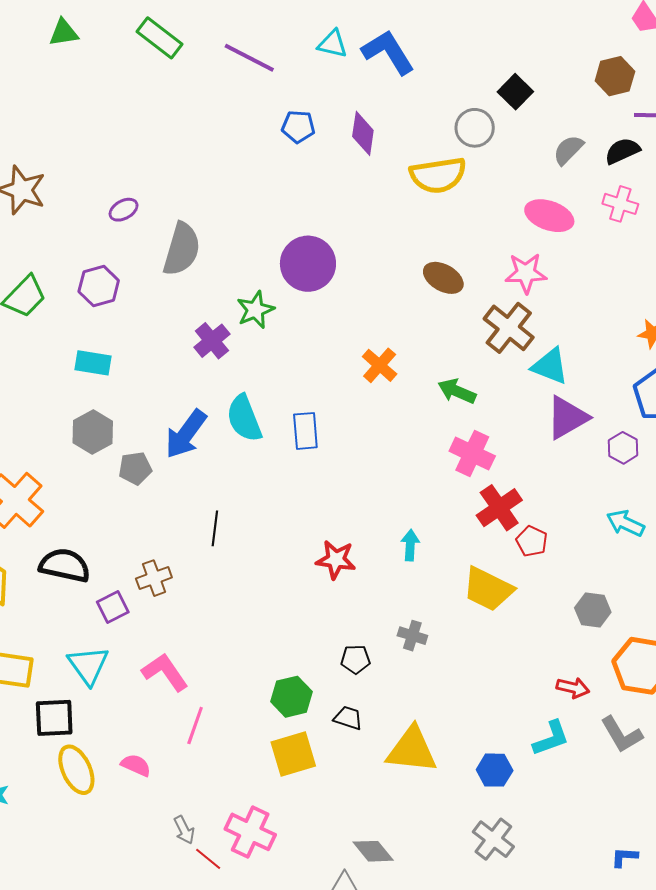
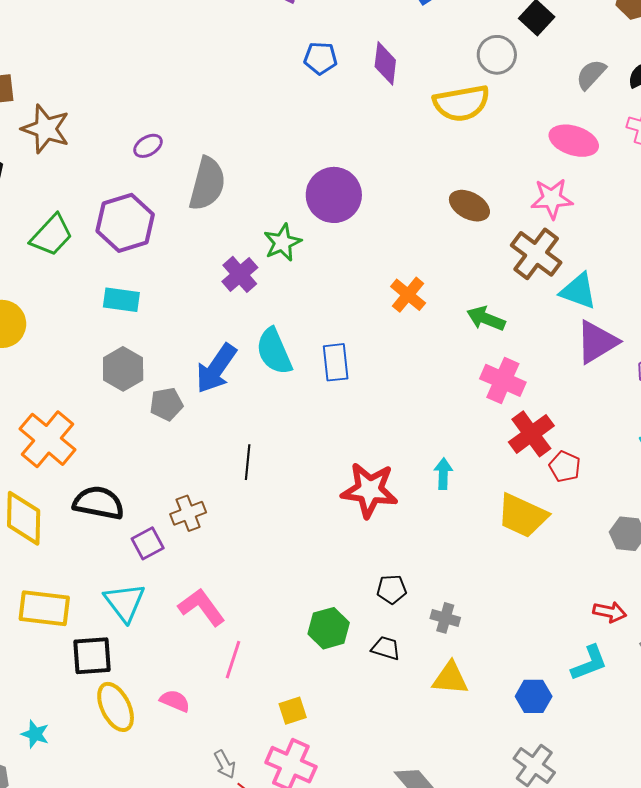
purple hexagon: (99, 286) -> (125, 223), size x1.4
red star: (336, 560) -> (369, 490), size x1.4
gray cross: (412, 636) -> (445, 618), moved
yellow triangle: (412, 750) -> (450, 678), size x0.7
yellow square: (293, 754) -> (293, 711), moved, size x0.6

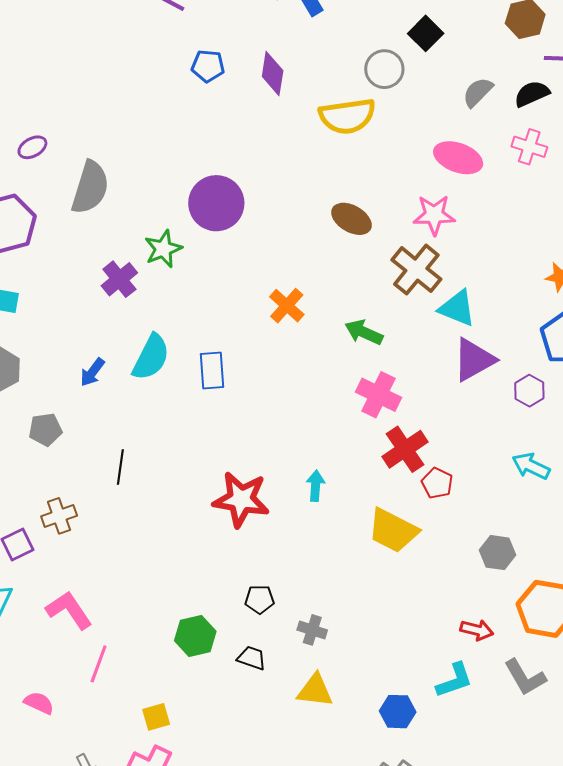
cyan semicircle: (274, 351) -> (151, 357), turned -132
blue arrow: (216, 368) -> (92, 372), size x0.6
gray pentagon: (166, 404) -> (45, 429), moved

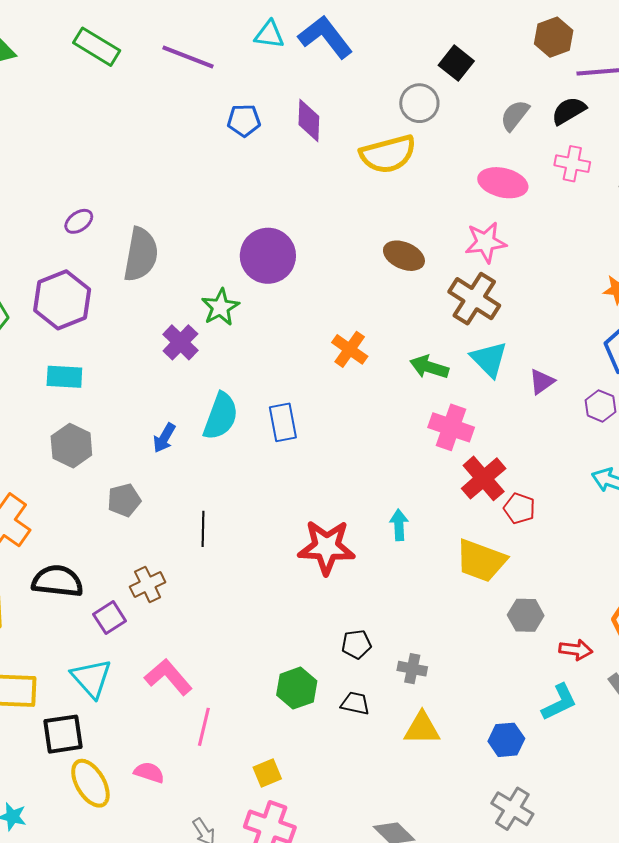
cyan triangle: (457, 308) -> (489, 359), moved, turned 30
purple triangle: (474, 360) -> (542, 382), size x0.6
gray hexagon: (497, 553) -> (526, 615), moved

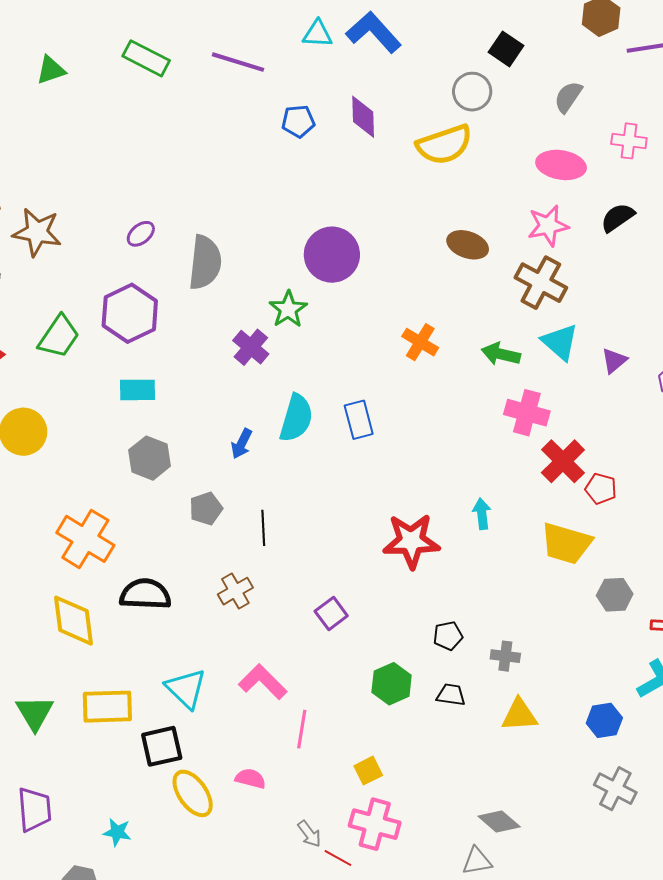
black semicircle: (569, 111) -> (618, 218), moved
black line: (203, 529) -> (263, 528), moved
purple square: (110, 618) -> (331, 613), moved

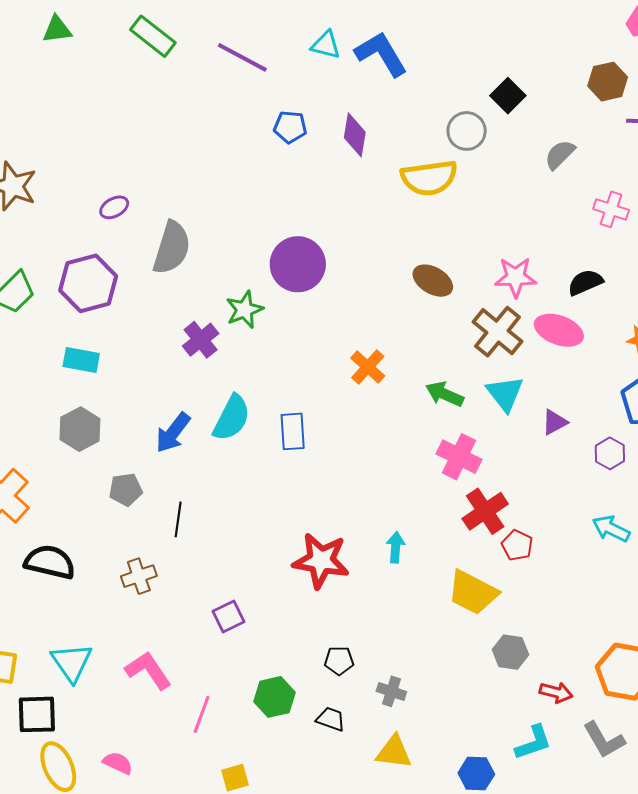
pink ellipse: (561, 165) -> (559, 330), moved
blue arrow: (242, 444) -> (173, 433), size x1.4
pink line: (302, 729) -> (202, 714), moved

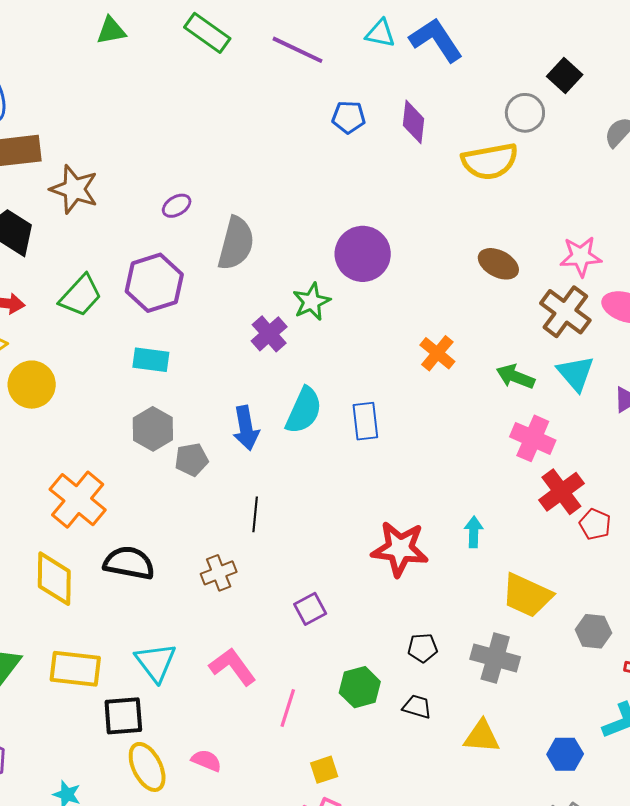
blue arrow: (173, 433) -> (246, 428), turned -45
gray pentagon: (126, 490) -> (192, 460), moved
yellow trapezoid: (473, 592) -> (527, 595), moved
gray cross: (391, 691) -> (495, 658), moved, size x1.6

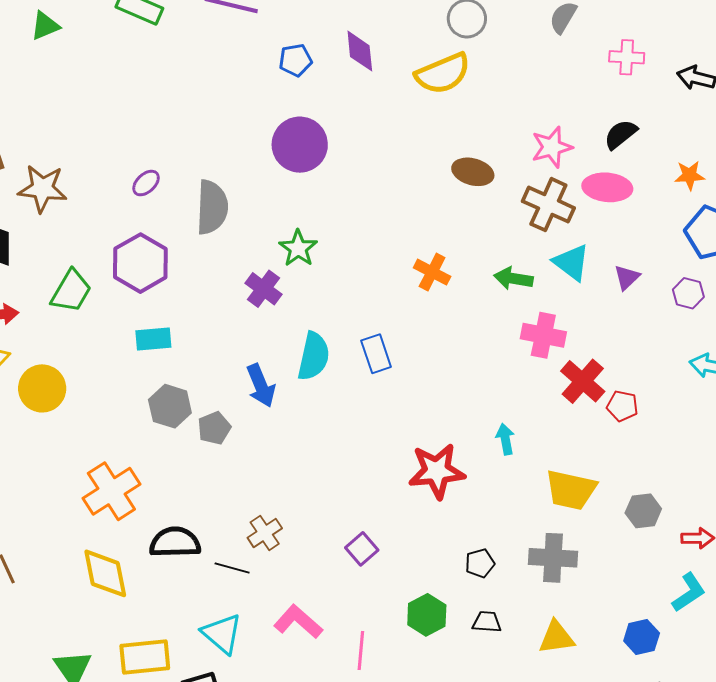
purple circle: (363, 254) -> (300, 145), moved
orange cross: (78, 500) -> (111, 491), turned 30
black line: (255, 514) -> (232, 568), moved, turned -68

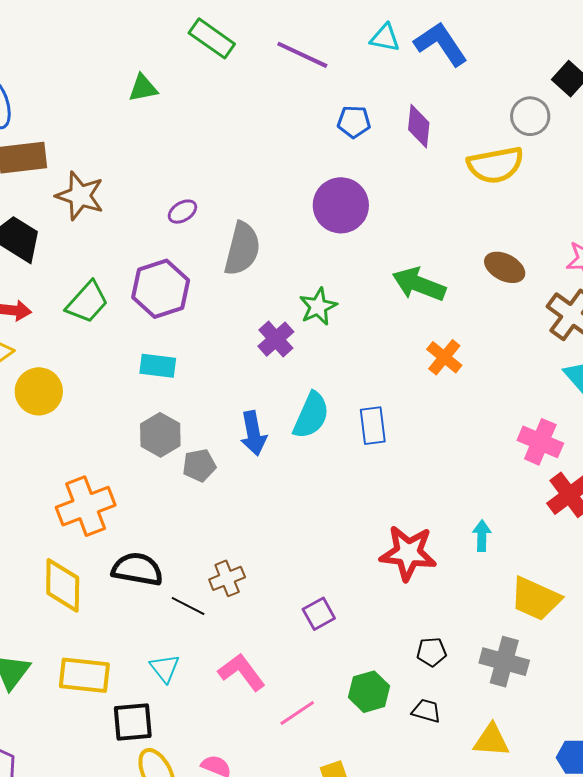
green triangle: (45, 26) -> (143, 88), moved
green arrow: (513, 278) -> (419, 284), moved, size x1.4
cyan triangle: (222, 634) -> (165, 668), size x0.7
pink line: (361, 651) -> (297, 713), turned 39

